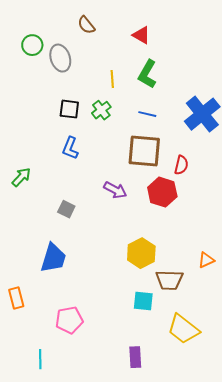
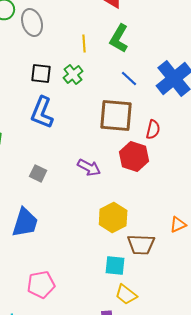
blue line: (147, 114) -> (129, 78), moved, turned 30
blue L-shape: (70, 148) -> (42, 112), size x1.4
purple arrow: (115, 190) -> (89, 167), moved
yellow trapezoid: (183, 329) -> (126, 294), moved, size x0.7

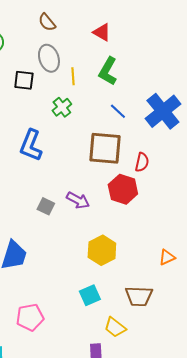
gray ellipse: (32, 22) -> (49, 58), moved
black square: (41, 73) -> (24, 80), moved
gray square: (38, 173) -> (46, 206), moved
brown trapezoid: (141, 244) -> (139, 296), moved
cyan square: (115, 265) -> (90, 295), moved, turned -30

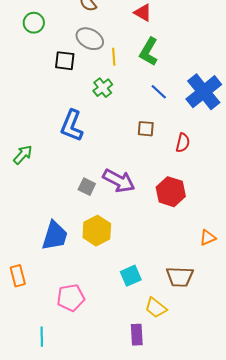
gray ellipse: (49, 58) -> (90, 39), turned -44
brown square: (105, 148) -> (146, 129), size x0.5
red hexagon: (123, 189) -> (171, 192), moved
purple arrow: (78, 200) -> (119, 181), size x1.4
yellow hexagon: (102, 250) -> (97, 231), moved

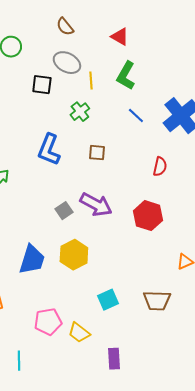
brown square: (146, 129) -> (97, 153), moved
gray square: (87, 187) -> (64, 211), turned 30
yellow trapezoid: (156, 308) -> (79, 333), moved

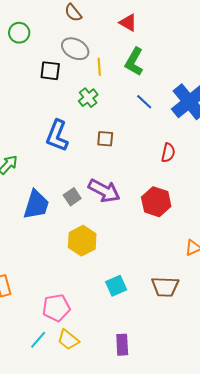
blue trapezoid: (32, 260) -> (36, 205), moved
yellow trapezoid: (79, 333) -> (68, 340), moved
cyan line: (19, 361) -> (38, 340), moved, turned 42

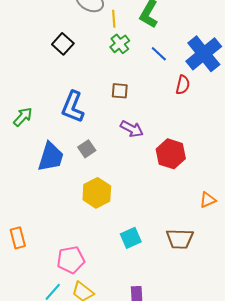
black square: (50, 71) -> (63, 44), moved, turned 35
green cross: (88, 98) -> (120, 44), moved
blue L-shape: (57, 136) -> (73, 107), moved
red semicircle: (168, 153) -> (183, 85), moved
purple arrow: (104, 191) -> (132, 129), moved, size x0.7

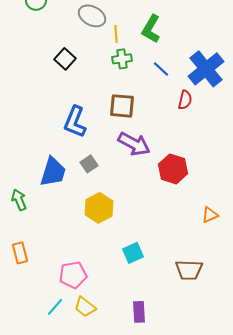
green cross: (120, 44) -> (122, 59), turned 30
brown square: (120, 91) -> (122, 106), size x1.5
green arrow: (23, 117) -> (19, 200), moved, turned -65
purple arrow: (132, 129) -> (134, 144), size x1.4
brown trapezoid: (180, 239) -> (189, 270), moved

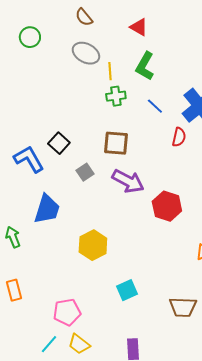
black square: (65, 59) -> (59, 143), moved
blue L-shape: (75, 122) -> (29, 159), moved, turned 128
gray square: (89, 164) -> (85, 172), moved

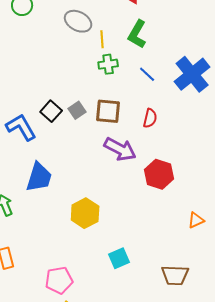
red semicircle: (179, 137) -> (150, 118), moved
gray square: (85, 172) -> (77, 110), moved

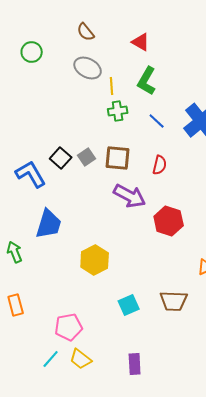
brown trapezoid: (175, 275) -> (174, 301), moved

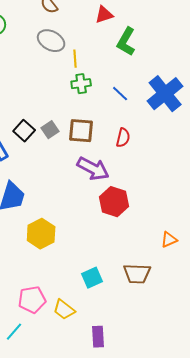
red triangle: (141, 42) -> (104, 15), turned -48
green L-shape: (147, 81) -> (126, 42), moved
red hexagon: (169, 221) -> (114, 202), moved
yellow hexagon: (95, 260) -> (41, 234), moved
yellow trapezoid: (81, 359) -> (64, 310), moved

